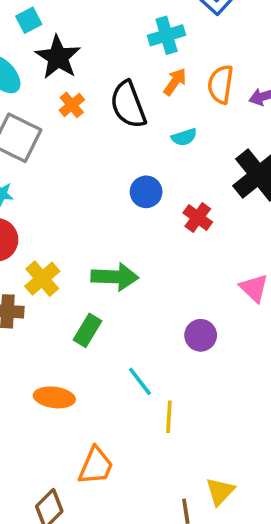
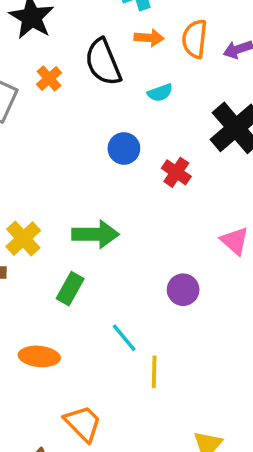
orange arrow: (175, 82) -> (149, 38), turned 60
orange cross: (72, 105) -> (49, 79), moved
orange trapezoid: (96, 466) -> (83, 423), turned -66

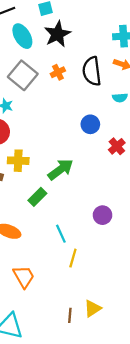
green arrow: (95, 234) -> (61, 169), turned -52
yellow cross: (23, 239) -> (18, 161), turned 30

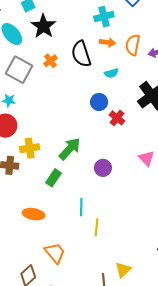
blue circle: (90, 124) -> (99, 102), moved
purple circle: (102, 215) -> (103, 168), moved
cyan line: (61, 234) -> (81, 207), turned 36

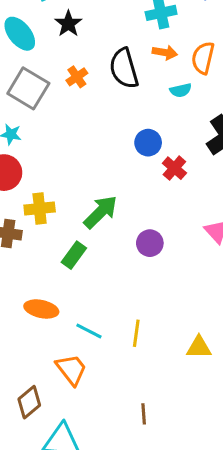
black star: (43, 26) -> (68, 24), size x0.7
cyan semicircle: (111, 73) -> (181, 90), moved
cyan line: (81, 207) -> (89, 331), moved, turned -66
yellow triangle: (123, 270) -> (199, 347), moved, turned 42

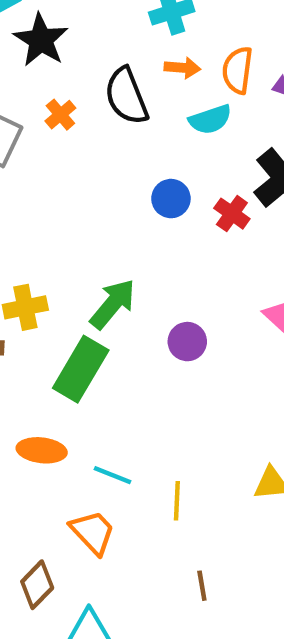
black star: (68, 24) -> (41, 40), size x1.4
cyan semicircle: (181, 90) -> (210, 119), size x1.4
red cross: (174, 168) -> (232, 214), moved
green rectangle: (74, 255) -> (81, 369), size x1.6
yellow line: (136, 333) -> (177, 501), moved

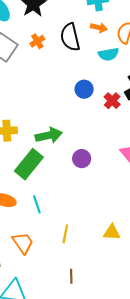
green arrow: (113, 304) -> (49, 135), turned 30
cyan line: (113, 475) -> (37, 204), moved, turned 42

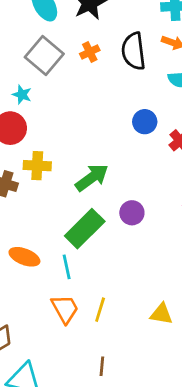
green arrow: (49, 135) -> (92, 178), turned -30
green rectangle: (29, 164) -> (85, 229), moved
orange trapezoid: (23, 243) -> (65, 309), moved

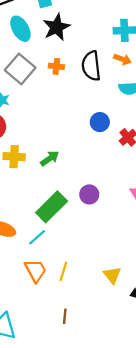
orange cross: (90, 52) -> (56, 66), turned 32
green arrow: (92, 178) -> (50, 158), moved, size x0.7
cyan line: (67, 267) -> (37, 237), turned 60
yellow triangle: (161, 314) -> (112, 275), turned 42

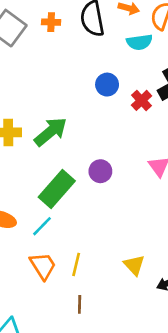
green arrow: (50, 158) -> (51, 132), size x1.5
brown line: (65, 316) -> (80, 304), moved

